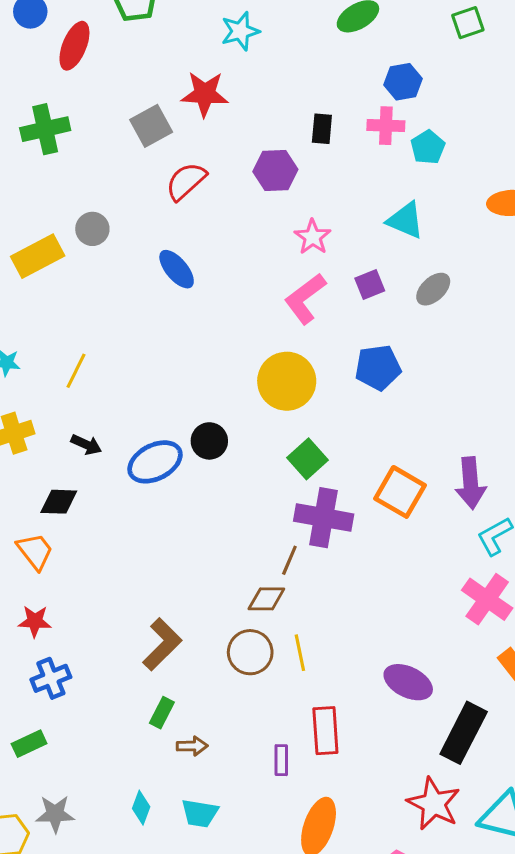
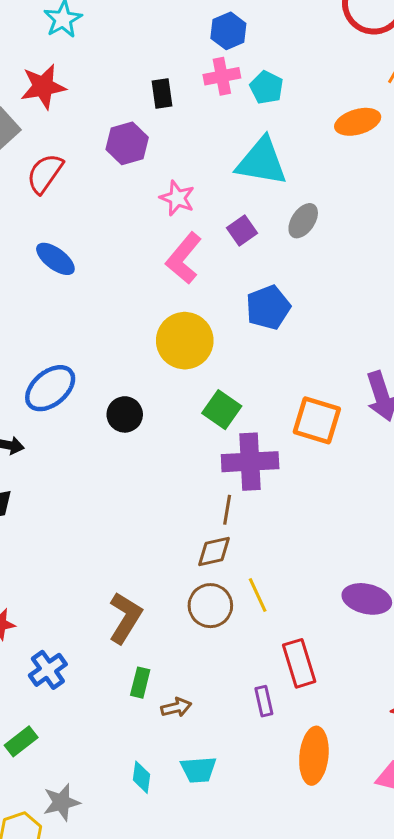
cyan triangle: (405, 220) -> (262, 162), size x1.4
blue ellipse: (155, 462) -> (50, 388), moved
blue cross: (51, 678) -> (48, 670), moved

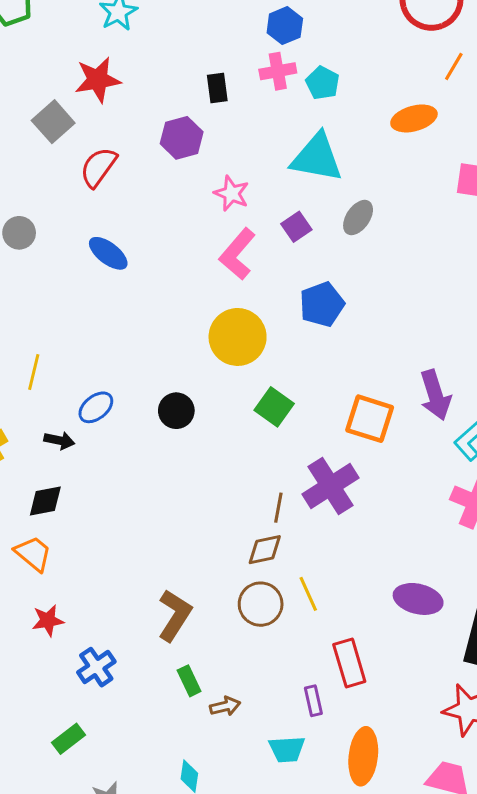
blue ellipse: (50, 388) -> (96, 407), moved, size x0.7
purple cross: (250, 462) -> (331, 486), moved, turned -30
green rectangle: (140, 683) -> (189, 681), turned -40
cyan trapezoid: (198, 770) -> (287, 749), moved

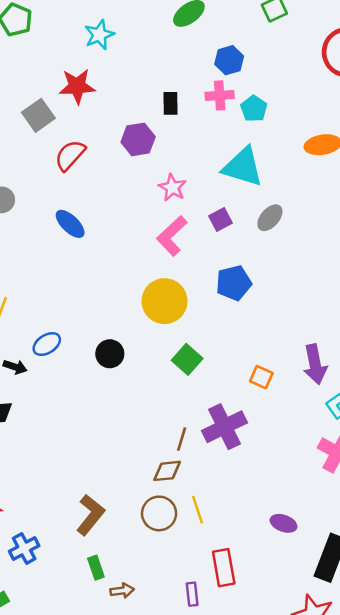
orange square: (370, 419) -> (261, 377), size x0.6
purple ellipse: (418, 599) -> (284, 523), size x0.7

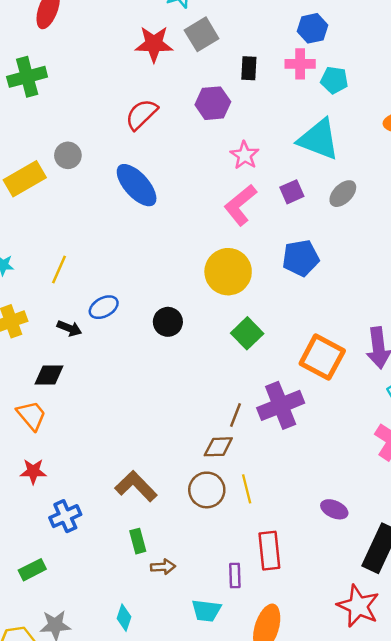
cyan pentagon: (254, 109) -> (334, 80), turned -30
gray square: (38, 115) -> (202, 34), moved
blue ellipse: (70, 224) -> (137, 185), size x1.4
orange square: (261, 377) -> (322, 357), size x1.8
brown L-shape: (90, 515) -> (136, 486), turned -87

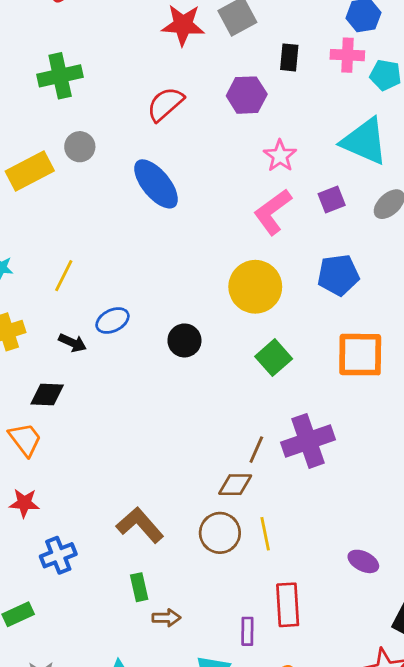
green cross: (27, 77) -> (60, 76), moved
orange square: (322, 357) -> (360, 355), moved, turned -30

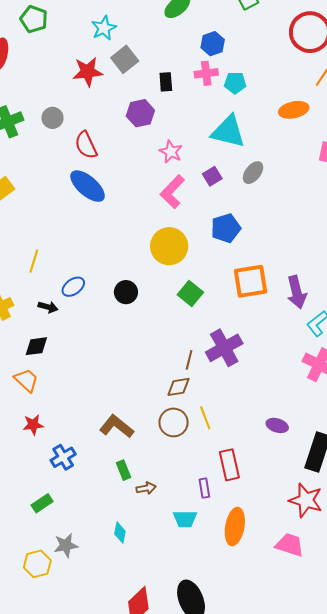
red semicircle: (165, 104) -> (86, 145), moved, turned -64
gray circle: (80, 147) -> (52, 118), moved

